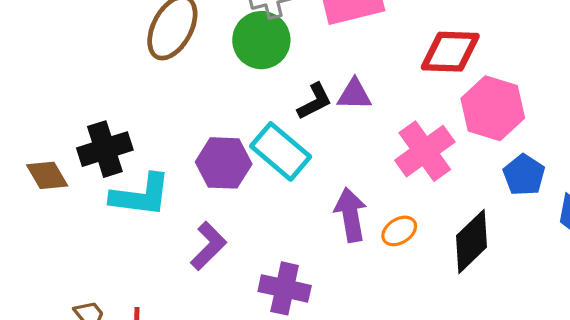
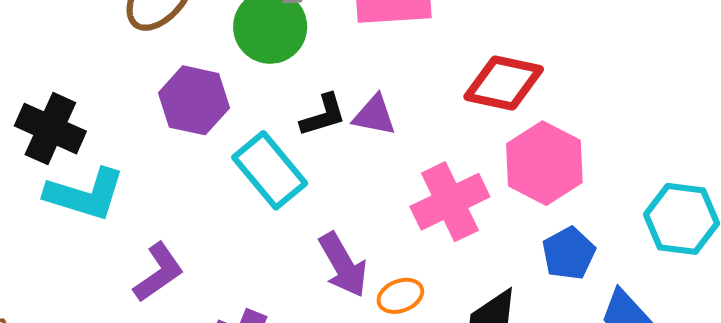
black cross: (105, 149) -> (50, 129), turned 32
purple hexagon: (224, 163) -> (194, 100), moved
purple arrow: (351, 215) -> (343, 265), turned 150

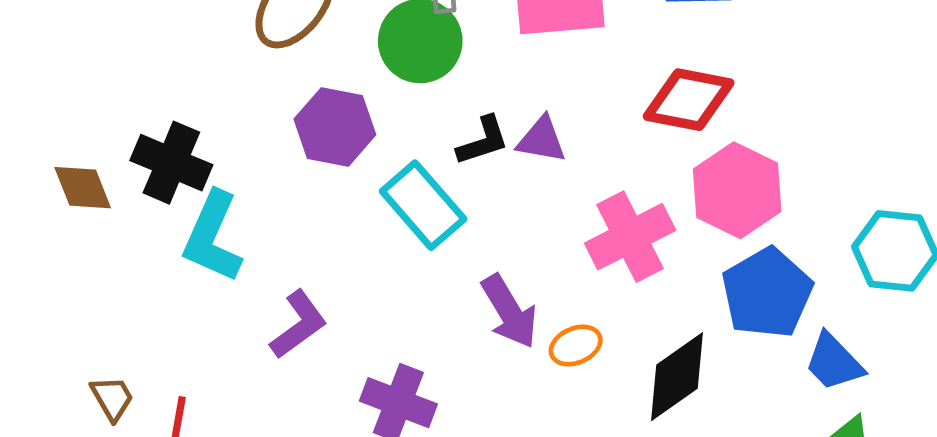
cyan L-shape: (85, 194) -> (213, 237), turned 98
blue pentagon: (569, 253) -> (767, 293), size x1.5

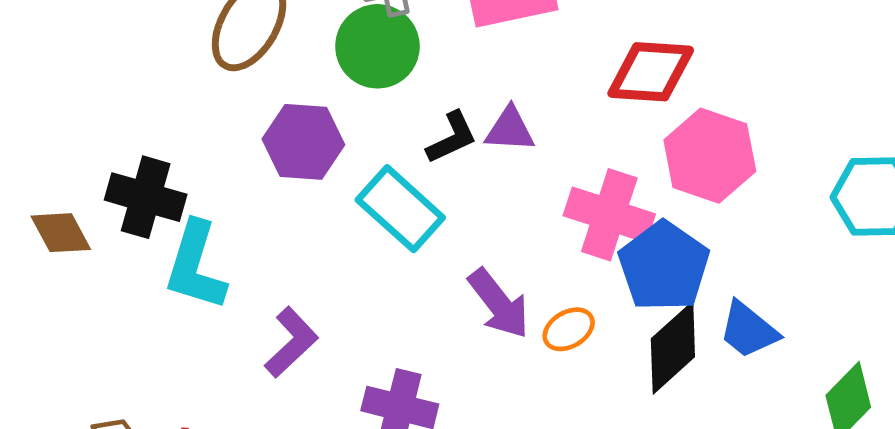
pink cross: (630, 237) -> (609, 215), turned -38
blue pentagon: (767, 293) -> (664, 266), moved
blue trapezoid: (834, 362) -> (748, 330), moved

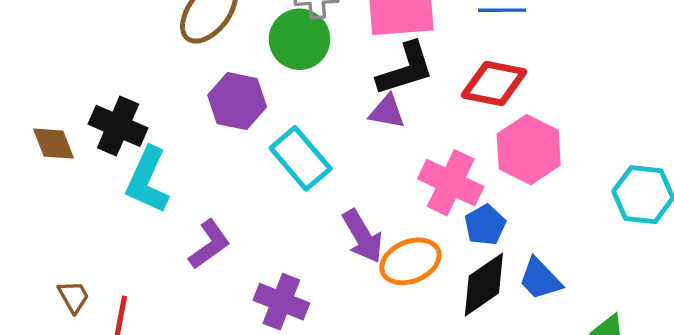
black L-shape: (452, 138) -> (405, 69), moved, size x1.5
blue pentagon: (664, 266) -> (485, 225), size x0.6
orange ellipse: (569, 329) -> (410, 261), size x1.6

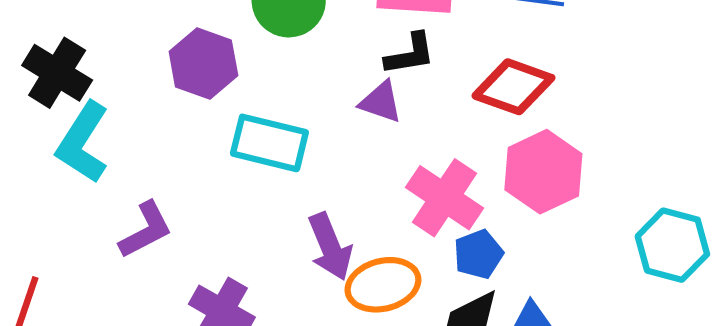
black L-shape: (405, 69) -> (410, 54), size x0.7
cyan rectangle: (301, 158) -> (269, 143), turned -44

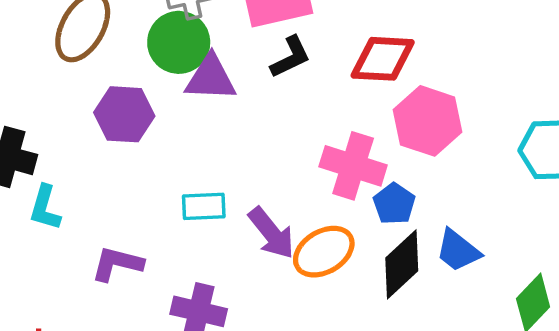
purple triangle: (381, 102) -> (211, 78), moved, size x1.4
cyan L-shape: (83, 143) -> (45, 208), size x0.7
cyan rectangle: (269, 143) -> (204, 206), moved, size x0.7
purple L-shape: (146, 230) -> (117, 264), turned -122

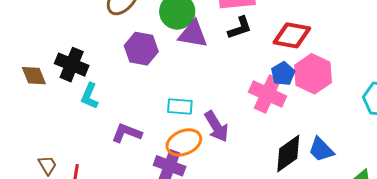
blue pentagon: (394, 204) -> (283, 74), moved
orange ellipse: (324, 252) -> (184, 142), moved

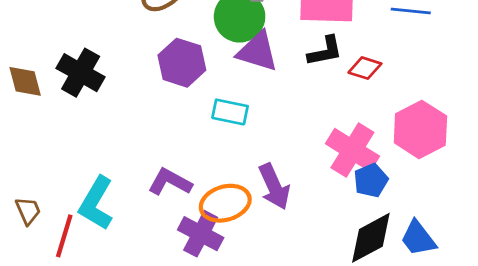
red diamond: (292, 35) -> (365, 68), moved, size x0.6
blue pentagon: (283, 74) -> (371, 180), moved
cyan L-shape: (90, 96) -> (96, 203), moved, size x1.4
cyan rectangle: (180, 107) -> (230, 112), moved
purple L-shape: (127, 133) -> (170, 182), moved

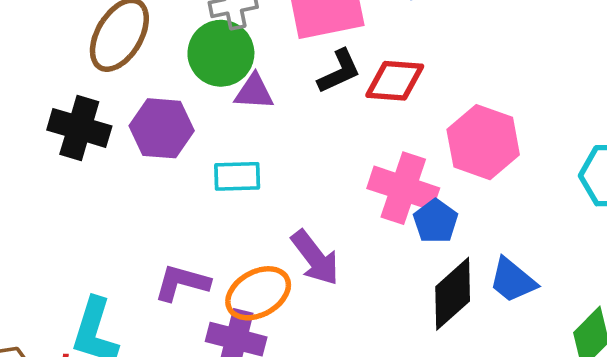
purple triangle: (258, 52) -> (254, 92), size x0.7
red diamond: (365, 68) -> (395, 81), size x1.4
black cross: (81, 73) -> (79, 128), moved

